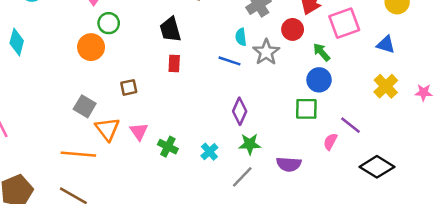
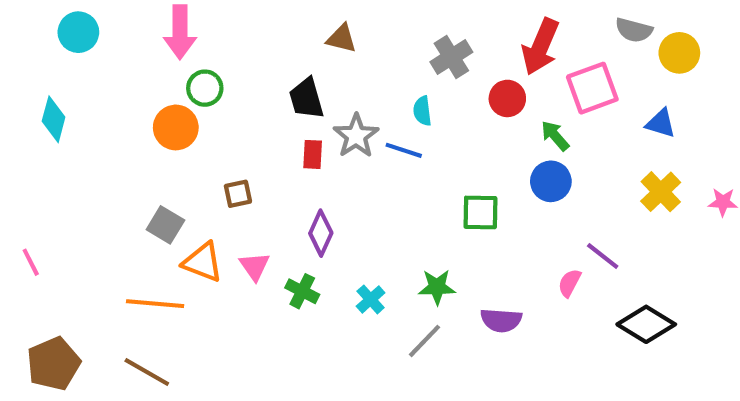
gray star: (266, 52) -> (356, 136), moved
green square: (306, 109) -> (480, 212), moved
purple diamond: (240, 111) -> (321, 233), moved
orange triangle: (107, 129) -> (203, 262), turned -32

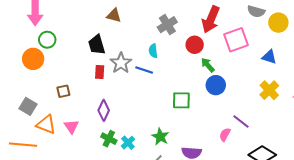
green arrow: (555, 136) -> (208, 65), moved
green star: (437, 287) -> (160, 137), turned 30
green cross: (302, 291) -> (109, 139), moved

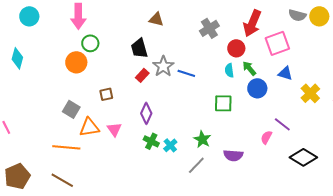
yellow circle: (278, 23) -> (319, 16), moved
cyan semicircle: (153, 51) -> (229, 70), moved
blue triangle: (269, 57) -> (285, 73), moved
red rectangle: (100, 72) -> (142, 75), turned 40
orange triangle: (46, 125) -> (89, 127), turned -30

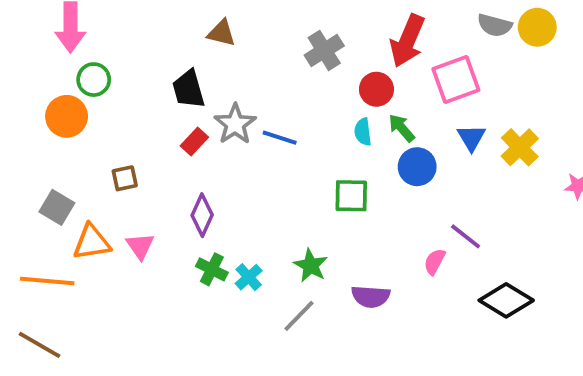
blue triangle: (285, 73) -> (471, 138), turned 42
yellow cross: (310, 93) -> (520, 147), moved

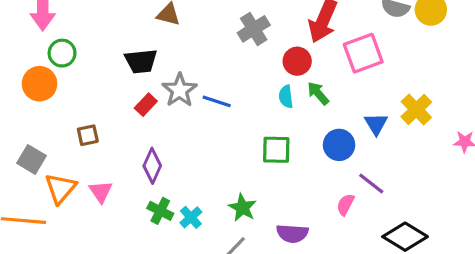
black trapezoid: (189, 89) -> (141, 61), turned -80
blue triangle: (471, 138) -> (376, 124), moved
blue circle: (417, 167) -> (339, 145), moved
orange triangle: (92, 242) -> (60, 188), turned -40

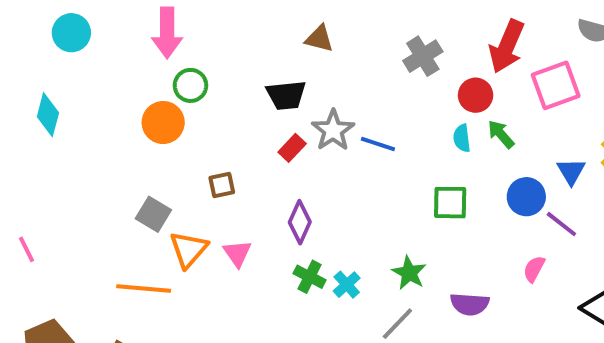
purple line: (371, 184) -> (561, 224), moved

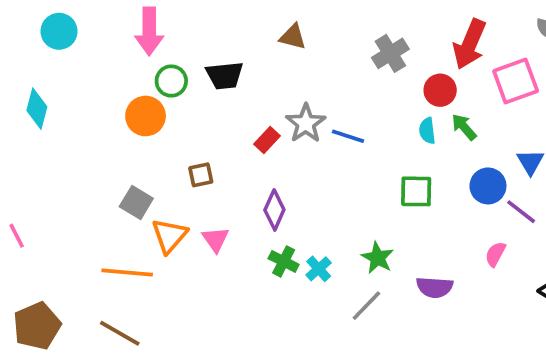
black trapezoid: (286, 95) -> (225, 75), moved

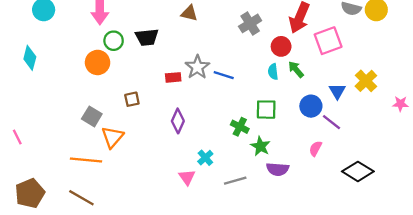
red rectangle: (267, 140) -> (173, 77), turned 42
pink triangle: (215, 239) -> (187, 177), moved
green star: (377, 258) -> (260, 146), moved
green cross: (284, 261) -> (240, 127), moved
gray line: (366, 306) -> (235, 181), turned 30

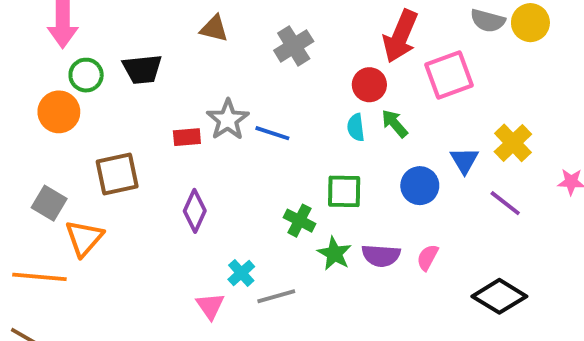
gray cross: (250, 23) -> (294, 46), moved
brown square: (132, 99) -> (117, 174), size x1.6
purple line: (332, 122) -> (505, 203), moved
purple semicircle: (278, 169) -> (381, 255), moved
gray line: (235, 181) -> (276, 296), moved

